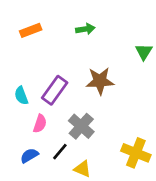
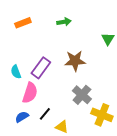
pink semicircle: (40, 124) -> (30, 93), size x1.5
gray cross: (81, 126) -> (82, 95), moved

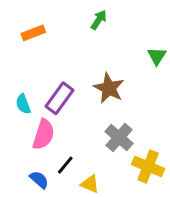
green arrow: (64, 22) -> (99, 20), moved, turned -48
brown star: (75, 61) -> (109, 88), turned 30
blue semicircle: (22, 117) -> (39, 180), moved, turned 72

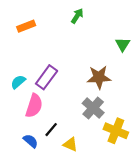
brown star: (109, 88) -> (99, 77), moved, turned -30
cyan semicircle: (23, 104) -> (18, 82), turned 70

